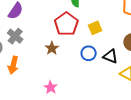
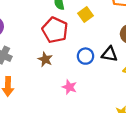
yellow square: (95, 28) -> (85, 14), moved
pink star: (51, 87) -> (69, 87), moved

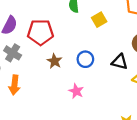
red pentagon: (55, 30) -> (40, 32), moved, turned -30
blue circle: (86, 56) -> (85, 59), moved

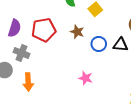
blue circle: (85, 59) -> (99, 44), moved
brown star: (54, 61) -> (77, 32), moved

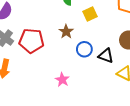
red pentagon: (44, 30) -> (31, 41), moved

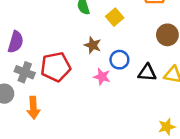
black triangle: (106, 56) -> (147, 73), moved
pink star: (62, 80) -> (102, 77), moved

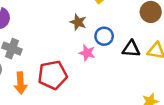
red pentagon: (56, 67) -> (53, 75), moved

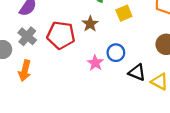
brown star: (78, 22) -> (90, 24), moved
red pentagon: (53, 75) -> (61, 35), moved

